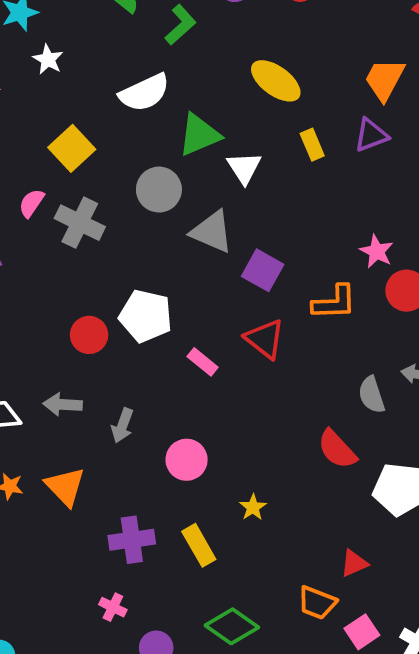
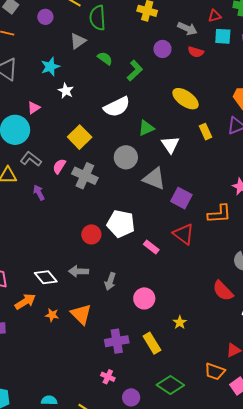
green triangle: (199, 135) -> (146, 128), size x0.7

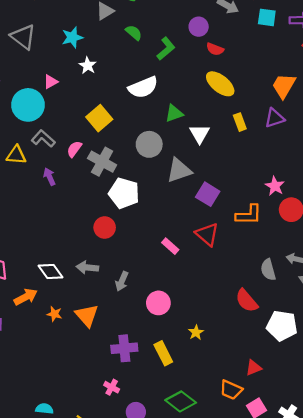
red semicircle: (196, 52) -> (215, 49), moved
gray triangle: (154, 179) -> (179, 170), turned -45
white pentagon: (121, 224) -> (124, 193), moved

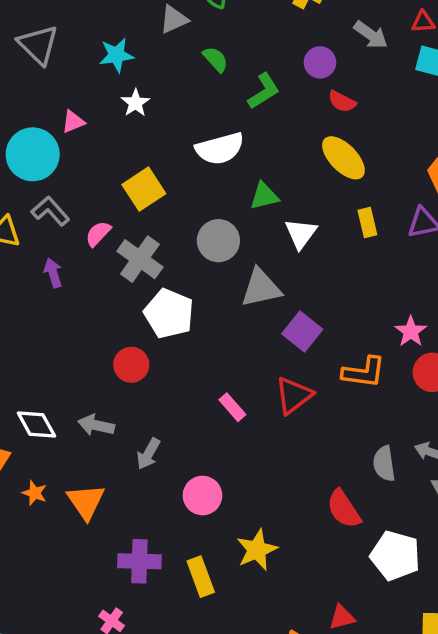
red triangle: (207, 234) -> (294, 395), turned 35
yellow star: (196, 332) -> (257, 550), size x1.6

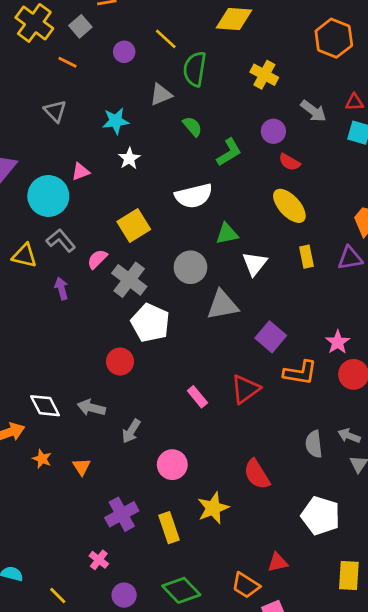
gray triangle: (38, 45) -> (55, 111), size x0.7
purple square: (302, 331) -> (271, 337), moved
orange triangle: (86, 502) -> (82, 467), size x0.6
red semicircle: (344, 509) -> (257, 474), moved
purple cross: (139, 561) -> (122, 514), turned -32

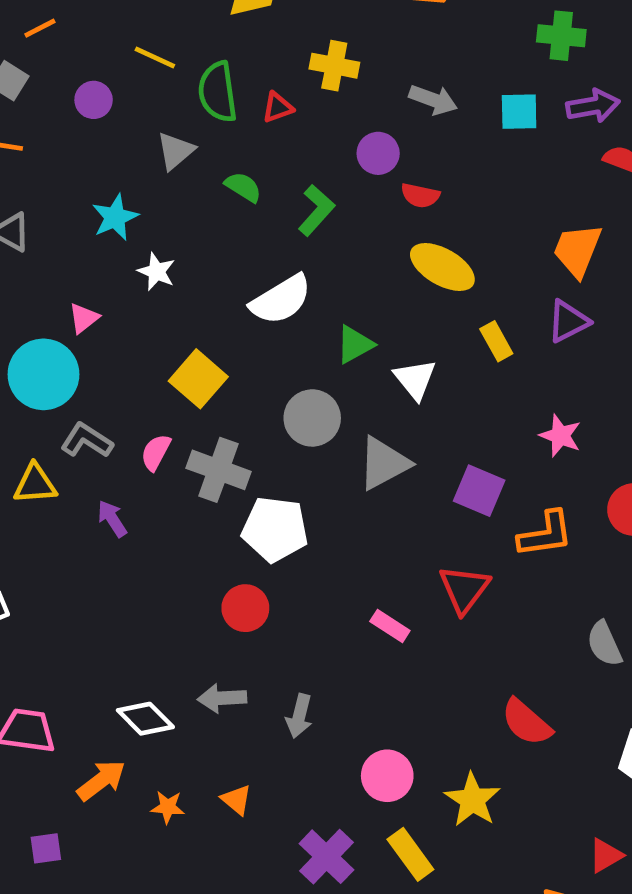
red triangle: (354, 102) -> (278, 107), moved
pink star: (338, 342) -> (560, 436), moved
pink circle: (172, 465) -> (387, 776), moved

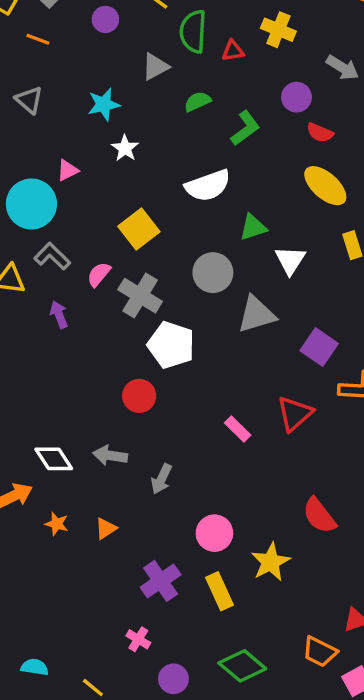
green semicircle: (243, 187) -> (198, 101), turned -68
orange triangle: (236, 800) -> (106, 528), turned 35

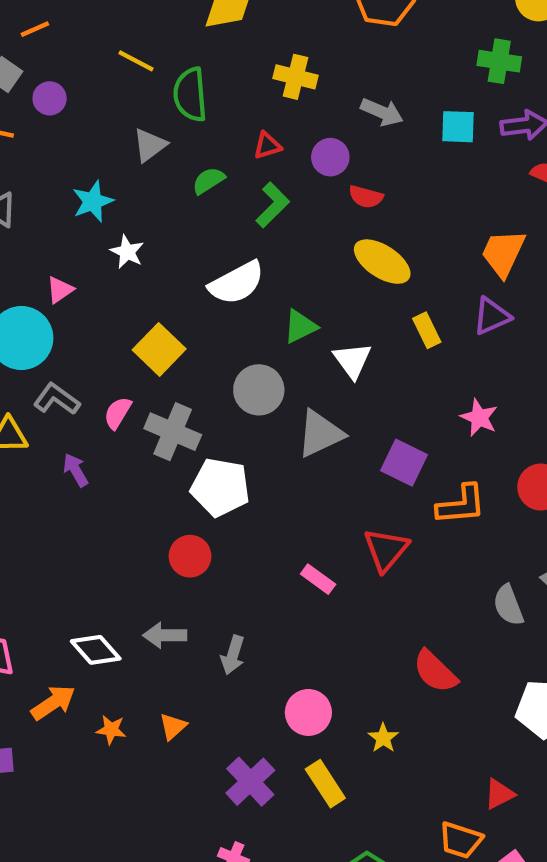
purple circle: (105, 19) -> (50, 98), moved
red triangle: (233, 51) -> (267, 146), moved
yellow star: (271, 562) -> (383, 738), size x0.6

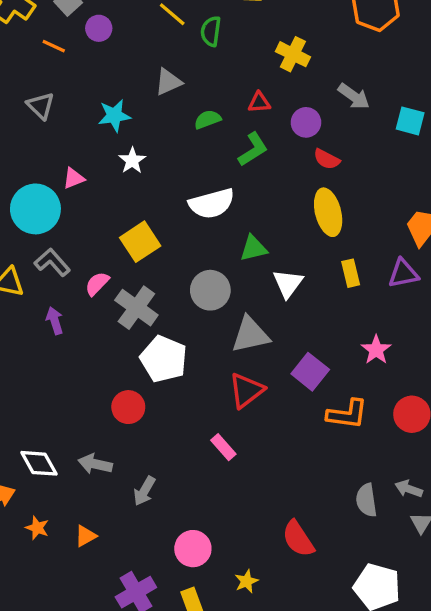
green semicircle: (190, 95) -> (211, 31), moved, size x0.7
yellow ellipse: (382, 262) -> (328, 212), turned 30
red triangle: (386, 550) -> (246, 390), moved

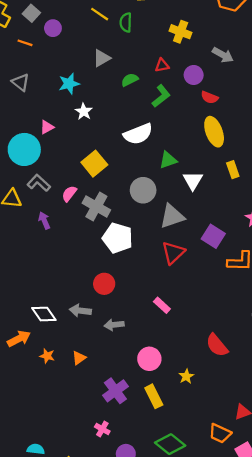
red circle: (128, 407) -> (104, 284), moved
pink rectangle: (223, 447) -> (162, 305), moved
gray arrow: (144, 491) -> (114, 325), turned 60

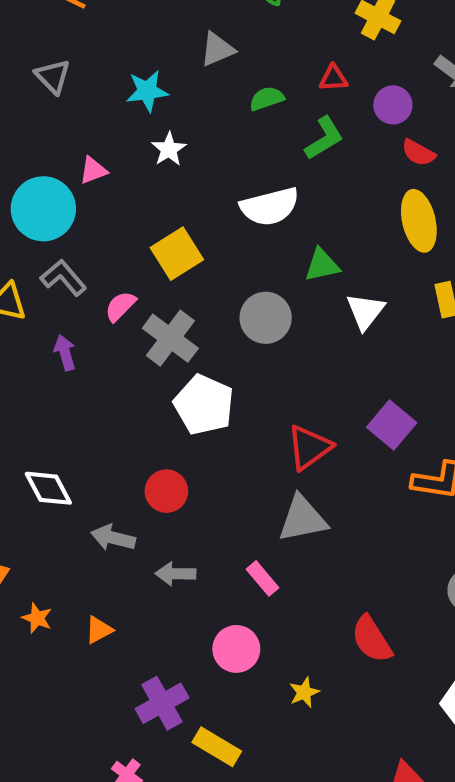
gray triangle: (172, 216) -> (303, 519), moved
pink rectangle: (162, 305) -> (263, 578), moved
white diamond: (44, 314) -> (48, 488), moved
yellow rectangle: (154, 396) -> (217, 747), moved, turned -40

